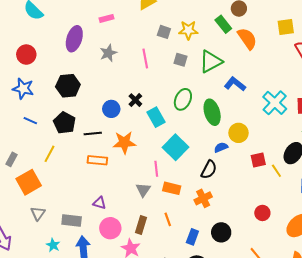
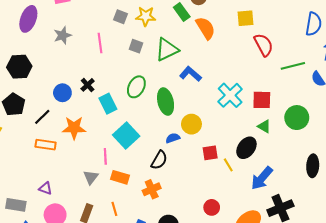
black line: (93, 134) -> (42, 117), turned -42

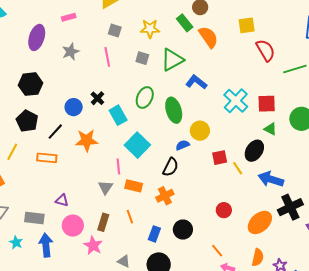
gray square: (121, 17) -> (115, 31), moved
orange rectangle: (46, 145) -> (47, 158), moved
blue arrow: (262, 178) -> (271, 179), turned 70

